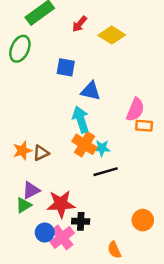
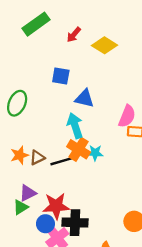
green ellipse: (20, 49) -> (17, 103), moved
black line: (106, 172) -> (62, 161), moved
black cross: (81, 221) -> (75, 223), size x1.5
blue circle: (45, 232) -> (45, 224), moved

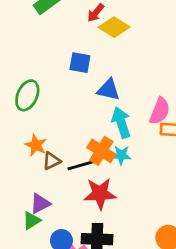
yellow diamond: (105, 45) -> (114, 27), moved
cyan arrow: (75, 126) -> (121, 122), moved
orange star: (19, 155) -> (36, 145), moved, turned -30
red star: (56, 206) -> (100, 194), moved

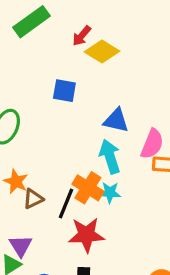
blue triangle: (108, 90) -> (116, 120), moved
black line: (81, 165) -> (66, 203), turned -52
purple triangle: (40, 204) -> (21, 246), turned -35

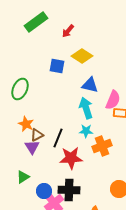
yellow diamond: (102, 51) -> (82, 56), moved
orange cross: (88, 188) -> (102, 146), moved, turned 36
purple triangle: (21, 246) -> (32, 147), moved

